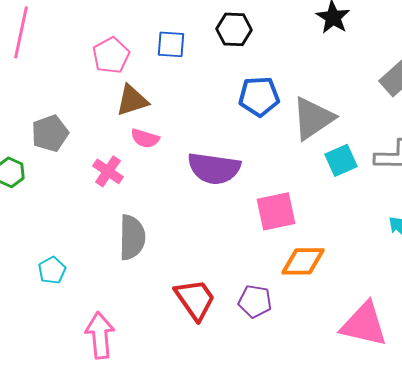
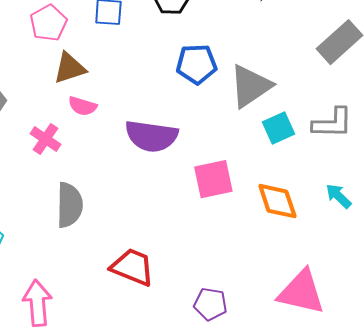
orange diamond: (303, 261) -> (277, 201), moved, turned 72
red trapezoid: (195, 299) -> (132, 267), turned -33
purple pentagon: (255, 301) -> (210, 304), moved

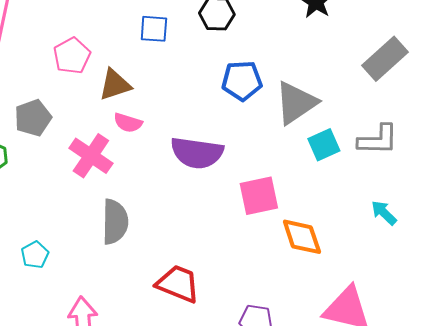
pink pentagon: (48, 23) -> (72, 56), moved
pink cross: (45, 139) -> (91, 156), size x1.4
orange diamond: (277, 201) -> (302, 237), moved

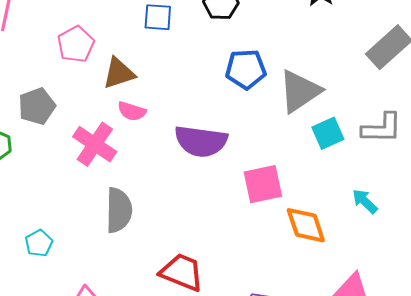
cyan arrow: (384, 213) -> (365, 201), moved

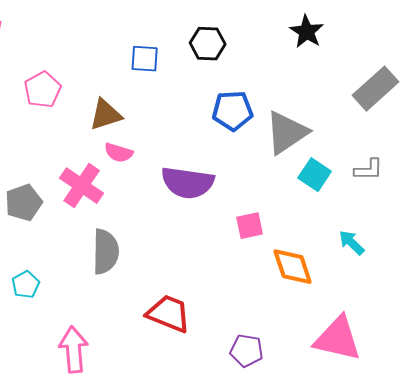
pink pentagon: (76, 44) -> (43, 90), moved
gray pentagon: (37, 106) -> (24, 203), moved
gray L-shape: (382, 128) -> (369, 170), size x0.7
cyan square: (328, 133) -> (315, 175), turned -32
pink square: (263, 184) -> (250, 226), size x0.7

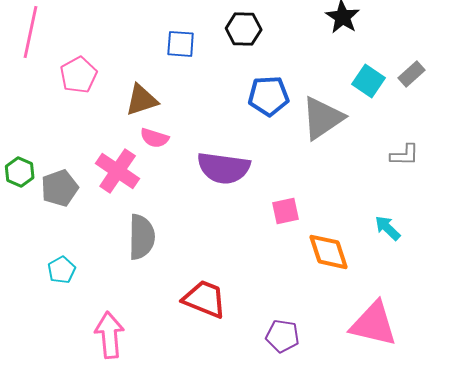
gray rectangle: (376, 89) -> (412, 74), size x0.6
cyan square: (315, 175) -> (369, 81), moved

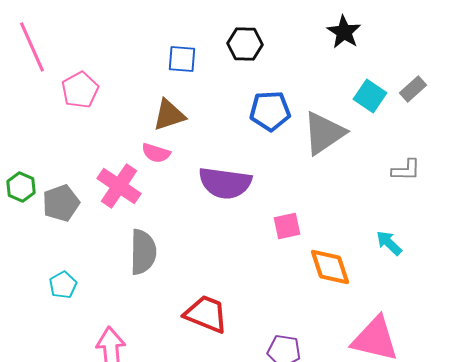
pink line: (31, 32) -> (32, 47), turned -36
brown triangle: (142, 100) -> (169, 115), moved

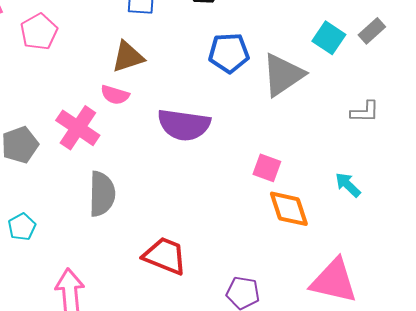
pink square: (287, 226) -> (267, 168), moved, turned 32

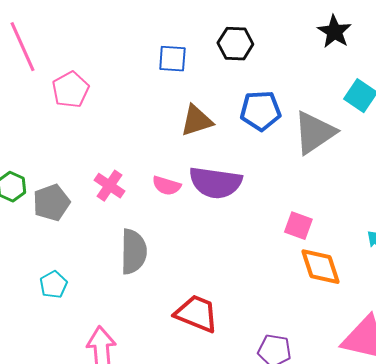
brown triangle: (128, 57) -> (196, 121), moved
pink semicircle: (115, 95) -> (166, 186), moved
pink cross: (78, 128) -> (109, 186), size x0.7

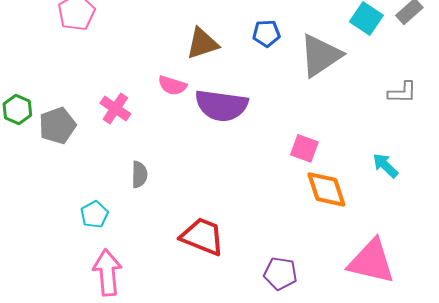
blue pentagon: (260, 111) -> (266, 33), size x0.7
pink semicircle: (166, 186) -> (172, 85), moved
gray semicircle: (133, 252) -> (139, 174), size x0.6
cyan pentagon: (53, 285) -> (94, 214), moved

